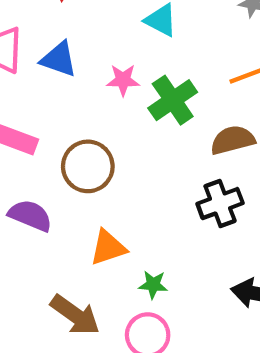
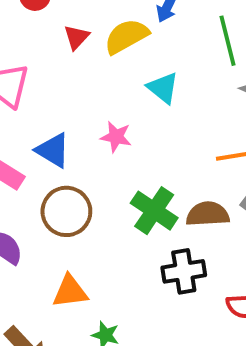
blue triangle: (59, 59) -> (53, 150), moved
green cross: (173, 100) -> (154, 211), moved, turned -33

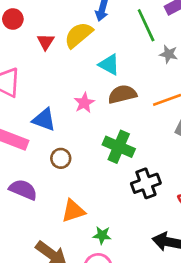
pink star: (116, 137) -> (84, 103), turned -30
brown circle: (66, 211) -> (61, 158), size x0.6
brown semicircle: (208, 214) -> (122, 94), moved

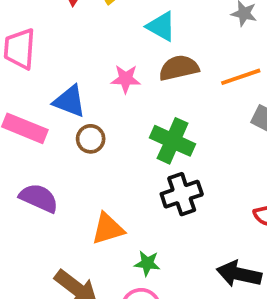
pink star: (84, 103) -> (126, 79), turned 30
brown circle: (61, 158) -> (91, 139), moved
black cross: (146, 183) -> (182, 194), moved

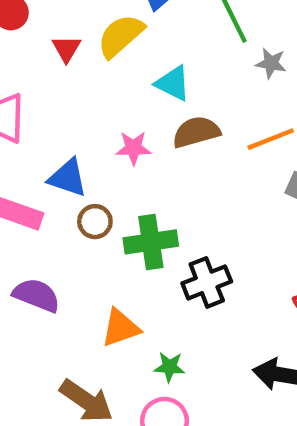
green cross: (173, 141) -> (151, 242), moved, turned -30

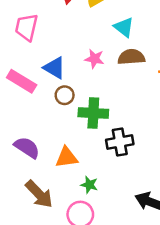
purple semicircle: (36, 295) -> (27, 147), moved

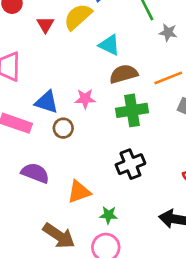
pink star: (94, 59) -> (85, 99), moved
green cross: (93, 113) -> (132, 110), moved
purple semicircle: (27, 147) -> (35, 173), moved

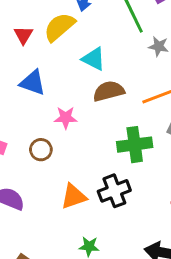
blue triangle: (47, 102) -> (33, 83), moved
green cross: (132, 110) -> (135, 145), moved
orange triangle: (79, 192) -> (74, 196), moved

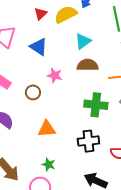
cyan triangle: (94, 59) -> (83, 41), turned 42
black cross: (114, 191) -> (88, 141), moved

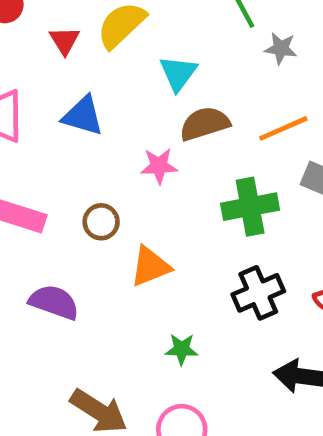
pink star: (55, 75) -> (159, 166), moved
orange triangle: (47, 129) -> (150, 266), moved
green star: (49, 165) -> (182, 349), moved

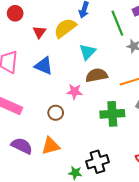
brown circle: (101, 222) -> (56, 113), moved
orange triangle: (150, 266) -> (51, 146), moved
black cross: (258, 293) -> (98, 162), moved

